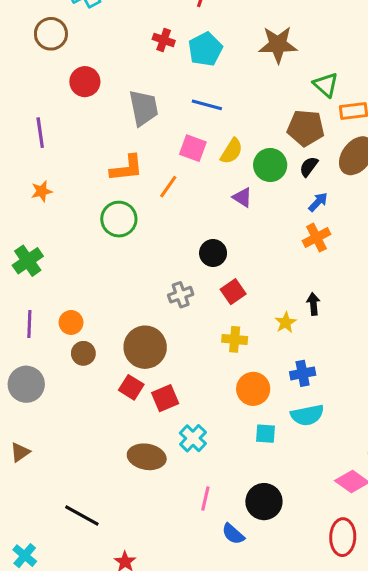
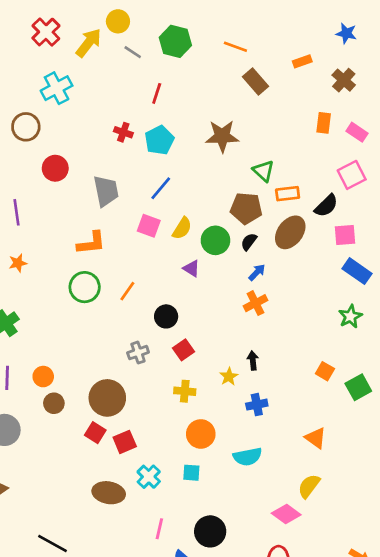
blue line: (207, 105) -> (161, 188), turned -65
orange line: (168, 187) -> (127, 291), moved
blue cross: (303, 373) -> (257, 405), moved
cyan square: (266, 434) -> (191, 473), moved

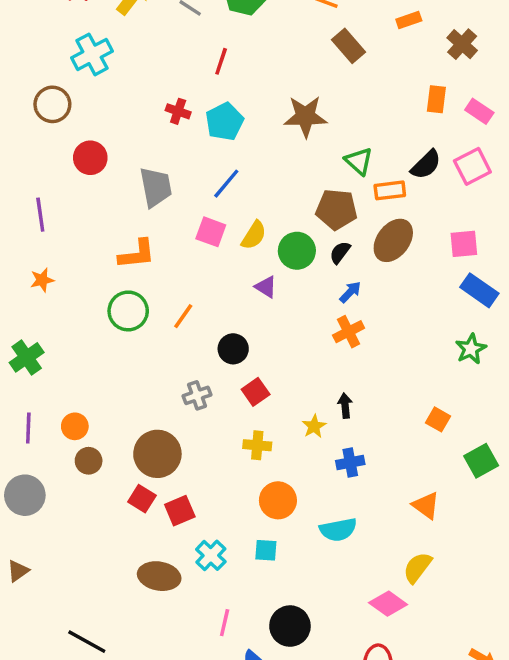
black semicircle: (326, 206) -> (426, 165), moved
green square: (358, 387) -> (481, 461), moved

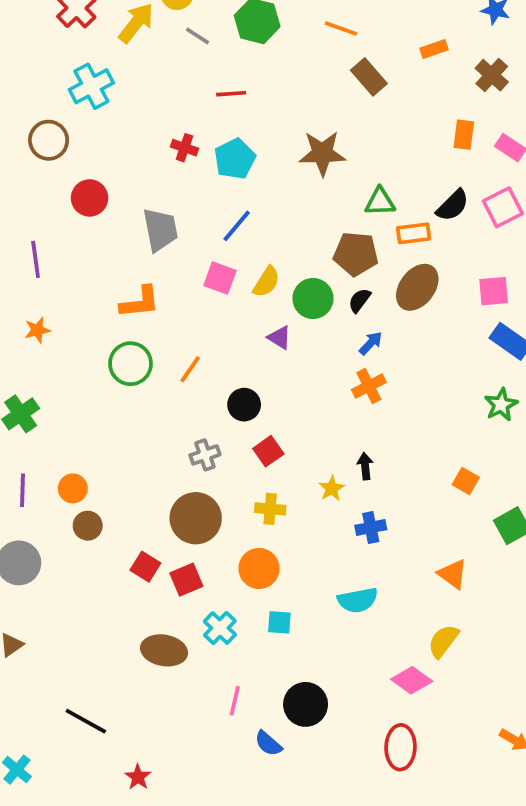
red line: (221, 61) -> (231, 94), turned 68
green triangle: (359, 161) -> (380, 202), turned -44
brown circle: (157, 454) -> (196, 518), moved
orange circle: (278, 500) -> (259, 568), moved

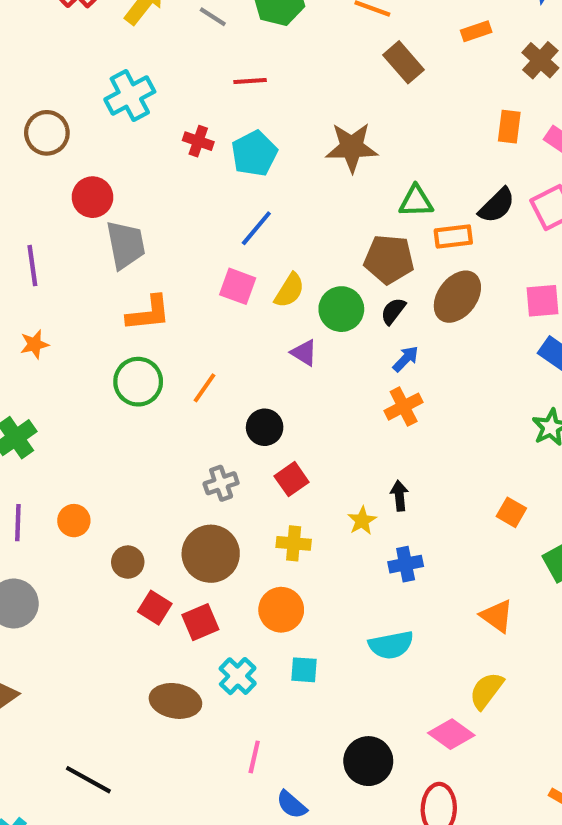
cyan cross: (91, 86) -> (130, 96), moved
gray trapezoid: (160, 230) -> (126, 245), moved
brown circle: (88, 526) -> (128, 562), moved
black circle: (306, 704) -> (368, 761), moved

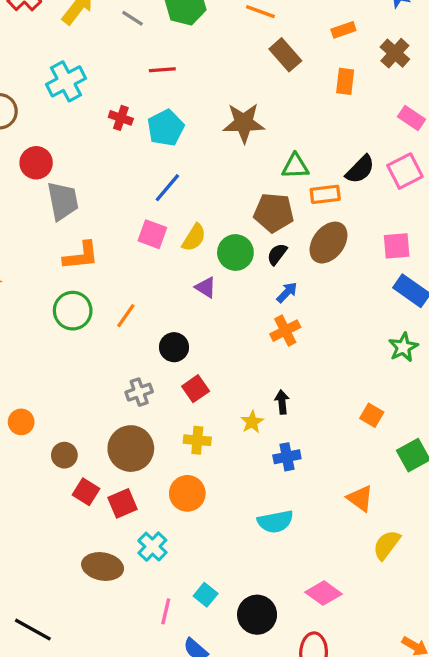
orange rectangle: (509, 127) -> (345, 81), moved
cyan square: (304, 670) -> (206, 595), moved, turned 35
yellow semicircle: (486, 691) -> (387, 545), moved

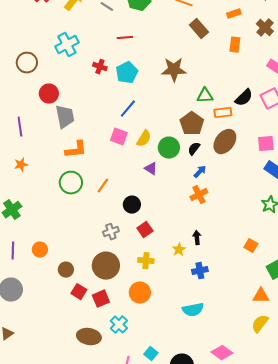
brown pentagon: (274, 213) -> (192, 124), turned 30
orange triangle: (360, 498) -> (261, 296), moved, turned -36

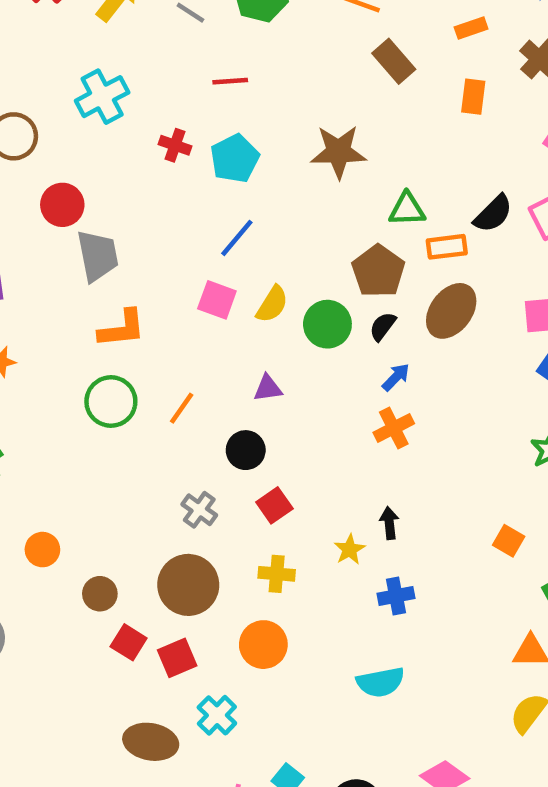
purple triangle: (151, 169) -> (268, 388), moved, turned -40
gray cross: (111, 232) -> (199, 510), turned -35

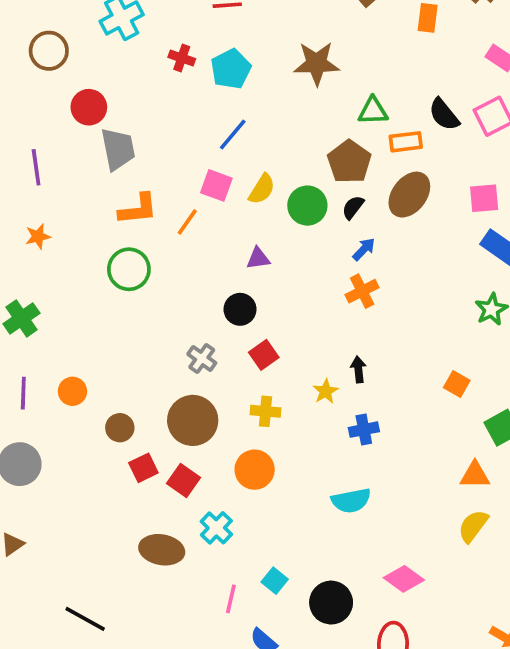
black semicircle: (493, 214) -> (444, 114), turned 96
orange line: (182, 408) -> (187, 222), moved
red square: (129, 642) -> (143, 468), turned 32
red square: (177, 658) -> (184, 481), turned -32

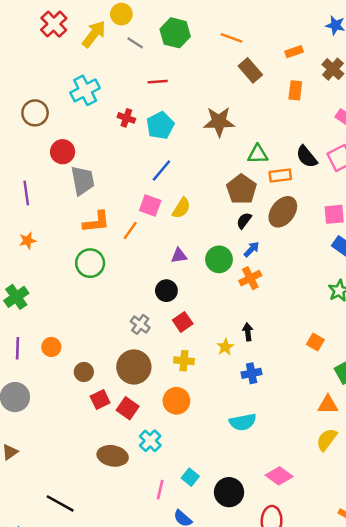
green circle: (307, 206) -> (219, 259), moved

